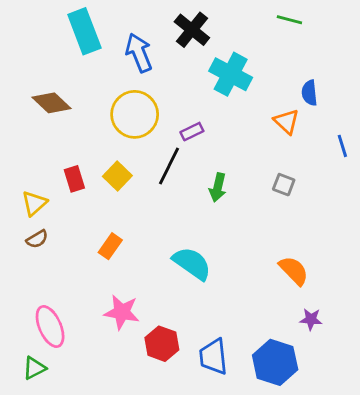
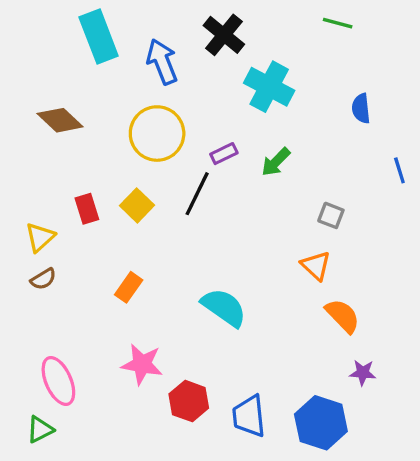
orange triangle: (287, 122) -> (316, 266), moved
green arrow: (218, 187) -> (276, 162), moved, turned 32

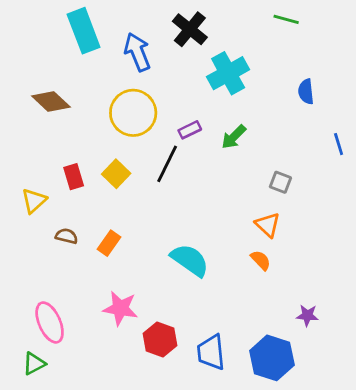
cyan cross: (269, 87) -> (228, 73), turned 33
brown semicircle: (43, 279) -> (67, 236), moved, turned -135
orange semicircle: (343, 316) -> (261, 260), moved, size x0.7

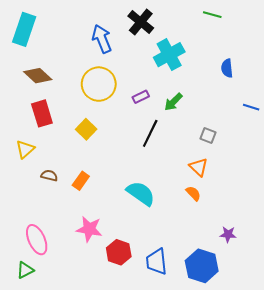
cyan rectangle: (84, 31) -> (24, 29), moved, turned 40
blue line: (339, 144) -> (251, 107), turned -56
black line: (167, 164) -> (150, 133), moved
red rectangle: (74, 177) -> (42, 113), moved, size x1.4

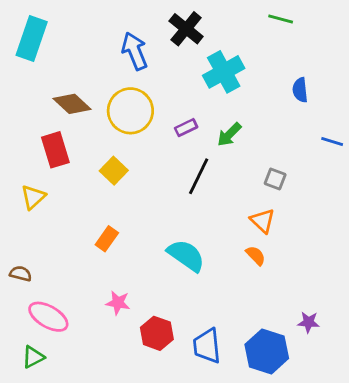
brown diamond: (38, 76) -> (72, 104), moved
brown semicircle: (49, 175) -> (21, 274), moved
pink star: (89, 229) -> (118, 303), size x0.7
purple star: (228, 234) -> (308, 322), moved
pink ellipse: (37, 240) -> (48, 317), turned -36

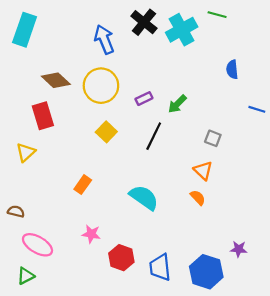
cyan cross: (224, 72) -> (182, 30), moved
yellow square: (114, 171) -> (106, 132), moved

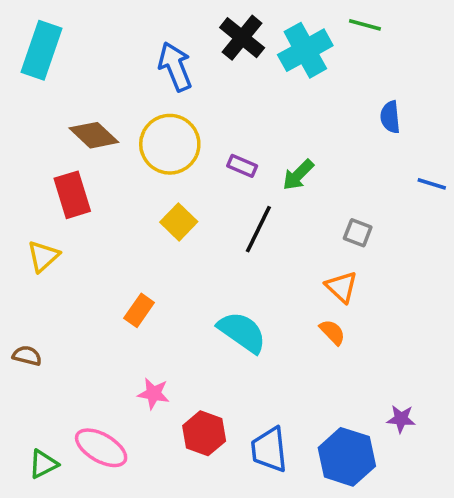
purple rectangle: (144, 99) -> (242, 166), turned 49
pink ellipse: (37, 245) -> (101, 448), moved

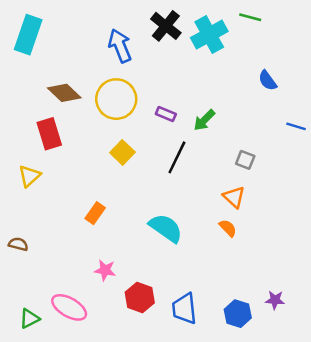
blue semicircle: (390, 117) -> (268, 80), turned -30
purple star: (401, 419) -> (275, 300), moved
blue hexagon: (347, 457) -> (238, 314), size x0.7

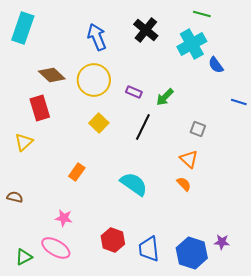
black cross: (166, 26) -> (146, 30), moved
cyan cross: (209, 35) -> (192, 44), moved
pink star: (105, 270) -> (64, 218), moved
blue hexagon: (238, 314) -> (192, 253), size x1.4

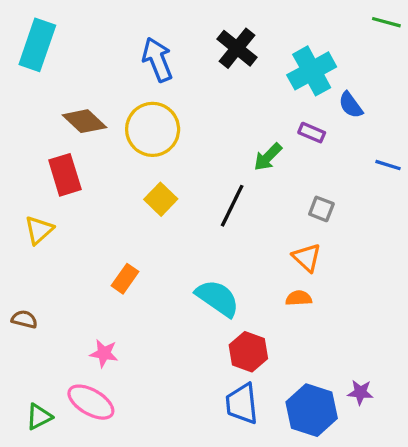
green line: (202, 14) -> (386, 22), moved
purple rectangle: (134, 92) -> (312, 133), moved
orange semicircle: (184, 184) -> (299, 298), turned -49
red hexagon: (113, 240) -> (248, 352), moved

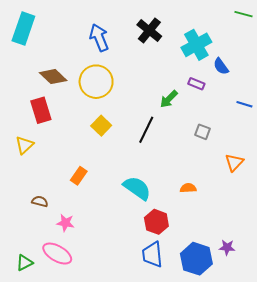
orange triangle: (307, 258) -> (234, 162), moved, turned 30
brown semicircle: (24, 319) -> (40, 201), moved

